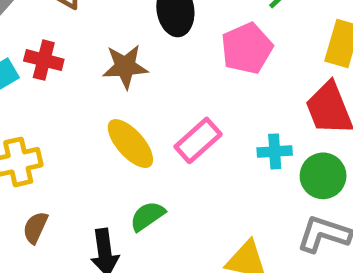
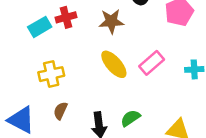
red cross: (44, 60) -> (66, 17), turned -30
green semicircle: (147, 216) -> (130, 118), moved

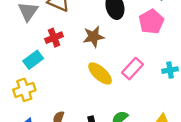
cyan rectangle: (40, 27) -> (33, 60), moved
yellow cross: (51, 74) -> (24, 90), moved

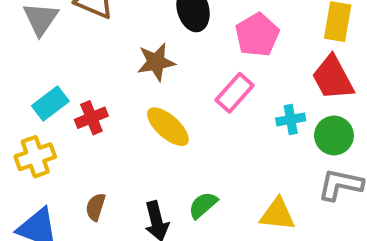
red cross: (54, 38) -> (91, 118), moved
pink rectangle: (132, 69) -> (235, 93), moved

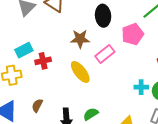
pink rectangle: (235, 93) -> (105, 54), moved
cyan cross: (291, 119) -> (141, 87), moved

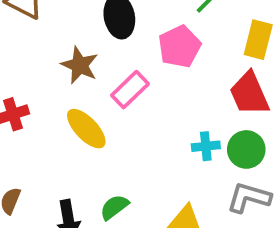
brown star: (80, 39) -> (80, 65), turned 30

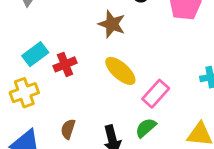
pink rectangle: (130, 90) -> (156, 94), moved

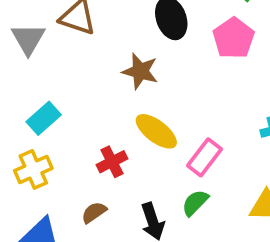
red cross: (65, 64) -> (112, 162), moved
brown semicircle: (68, 129) -> (94, 212), turned 42

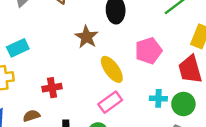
pink pentagon: (234, 38) -> (148, 51), moved
yellow ellipse: (156, 131) -> (112, 69), moved

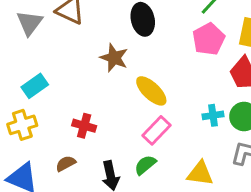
pink pentagon: (148, 51) -> (209, 39), moved
red cross: (52, 88) -> (84, 126), turned 36

